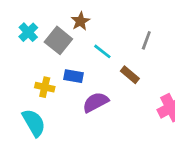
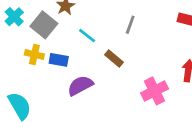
yellow cross: (45, 87) -> (34, 54), moved

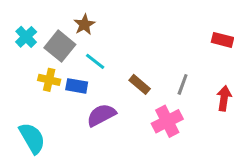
gray line: (130, 25) -> (183, 84), moved
cyan line: (87, 36) -> (95, 61), moved
pink cross: (155, 91) -> (167, 121), moved

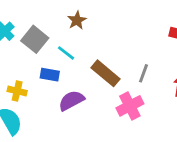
brown star: (84, 25) -> (77, 20), moved
yellow cross: (49, 80) -> (17, 91), moved
brown rectangle: (140, 84) -> (105, 73), size x1.5

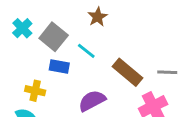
gray line: (143, 73) -> (167, 72), turned 72
blue rectangle: (50, 75) -> (59, 67), moved

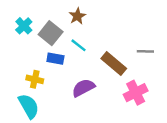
brown star: (98, 17) -> (77, 16), moved
gray line: (167, 72) -> (145, 51), moved

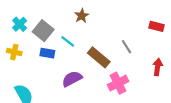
brown star: (77, 16) -> (82, 16), moved
gray line: (145, 51) -> (127, 47), turned 56
yellow cross: (35, 79) -> (14, 52), moved

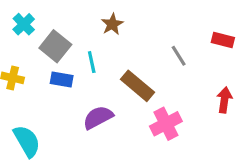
cyan cross: (20, 24) -> (24, 24), moved
cyan line: (68, 41) -> (92, 62), turned 40
gray line: (127, 47) -> (179, 56), moved

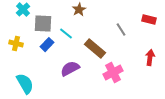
gray square: (55, 46) -> (43, 24), turned -36
cyan line: (92, 62) -> (66, 34), turned -40
blue rectangle: (62, 79) -> (47, 45), turned -56

